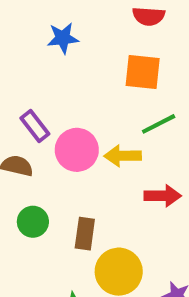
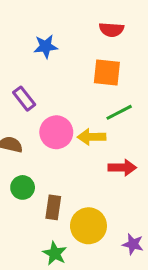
purple rectangle: (35, 126) -> (24, 99), moved
brown rectangle: (85, 234) -> (53, 207), moved

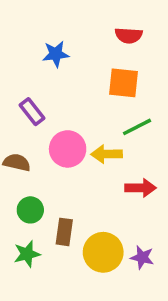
purple star: (133, 244) -> (142, 257), moved
green star: (55, 253) -> (27, 254), moved, turned 30

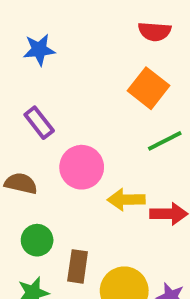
blue star: (56, 54) -> (39, 50), moved
orange square: (124, 83) -> (149, 88), turned 32
yellow arrow: (107, 154) -> (126, 200), moved

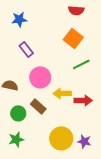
purple rectangle: (39, 123) -> (26, 49), moved
brown rectangle: (78, 266) -> (38, 106), moved, turned -56

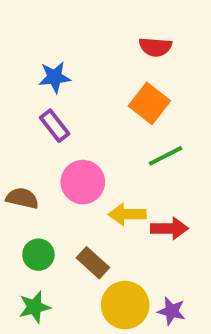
blue star: (19, 19) -> (55, 77), moved
brown rectangle: (38, 106) -> (93, 263), moved

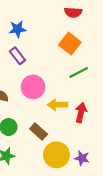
red arrow: (170, 228) -> (81, 113), turned -78

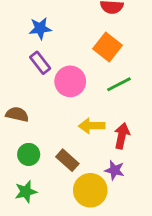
pink circle: (33, 87) -> (70, 81), moved
purple star: (82, 158) -> (115, 170), moved

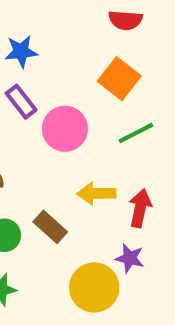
brown rectangle: (67, 160) -> (50, 227), moved

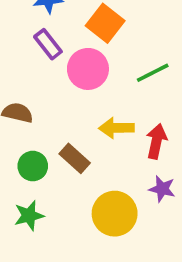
orange square: (119, 79) -> (105, 23), moved
purple star: (130, 258) -> (162, 189), moved

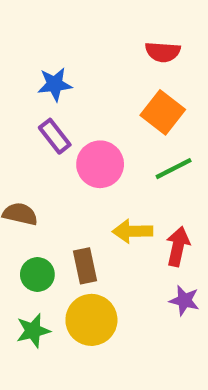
orange square: (105, 23) -> (163, 112), moved
brown rectangle: (75, 158) -> (85, 266), turned 36
yellow circle: (115, 214) -> (91, 320), moved

